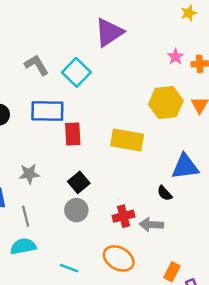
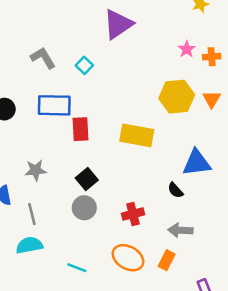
cyan square: (76, 72) -> (84, 65), size x0.6
gray arrow: (151, 225) -> (180, 230), moved
orange rectangle: (172, 272) -> (167, 260), moved

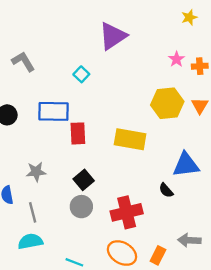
gray L-shape: (43, 58) -> (23, 62), moved
red cross: (133, 214) -> (127, 212), size x1.5
gray arrow: (180, 230) -> (189, 240), moved

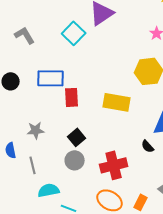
cyan square: (81, 74) -> (74, 33), moved, size x1.6
cyan semicircle: (30, 241) -> (49, 190), moved

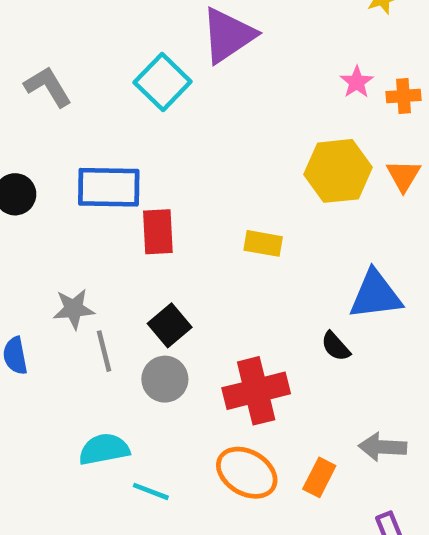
yellow rectangle: (117, 102) -> (263, 243), size x0.6
gray line: (33, 165) -> (104, 351), moved

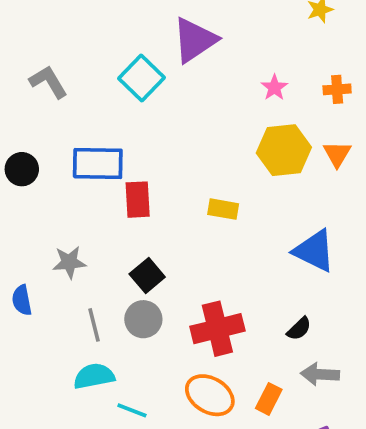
pink star: (357, 82) -> (274, 88), moved
blue triangle: (375, 295) -> (314, 251), turned 33
black semicircle: (336, 346) -> (299, 329), moved, turned -92
gray line: (104, 351) -> (94, 325), moved

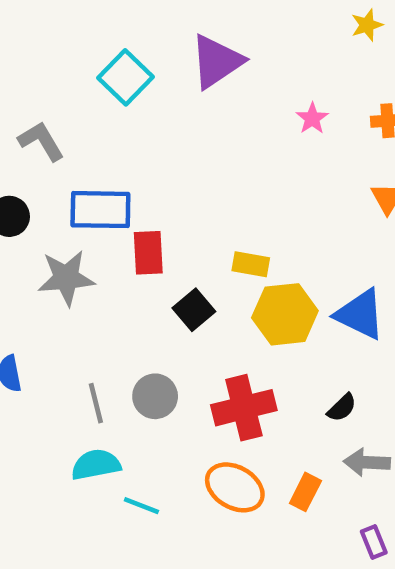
cyan square: (141, 78) -> (125, 77), moved
gray L-shape: (48, 82) -> (41, 141), moved
yellow hexagon: (284, 150) -> (285, 314), moved
gray star: (69, 262) -> (66, 278), moved, size x1.4
black square: (147, 276) -> (194, 310), moved

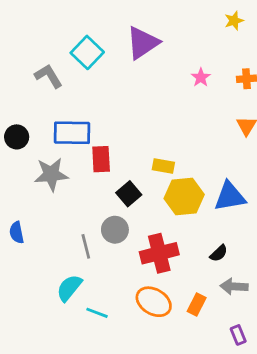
gray L-shape: (41, 141) -> (48, 76), moved
blue triangle: (360, 314) -> (230, 196), turned -36
gray circle: (155, 396) -> (115, 230), moved
gray line: (96, 403) -> (86, 246), moved
cyan semicircle: (96, 465) -> (69, 288), turned -40

